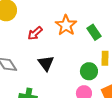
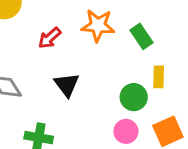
orange star: (66, 25) -> (98, 25), turned -30

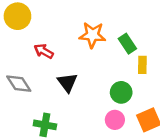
red arrow: (50, 38) -> (44, 51), moved, turned 72
yellow rectangle: (159, 77) -> (142, 65), moved

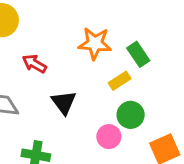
yellow rectangle: (142, 65) -> (120, 81), moved, turned 56
pink circle: (115, 120) -> (109, 137), moved

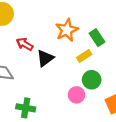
orange star: (95, 43) -> (67, 30), turned -30
black triangle: (64, 102) -> (45, 58), moved, turned 30

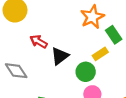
orange star: (67, 30) -> (92, 17), moved
green circle: (92, 80) -> (86, 72), moved

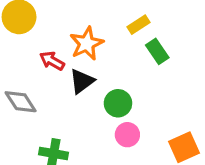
orange star: (92, 17) -> (87, 44), moved
yellow rectangle: (100, 54) -> (138, 25), moved

